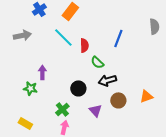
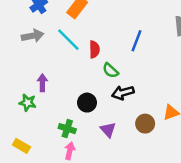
gray arrow: (22, 35) -> (33, 36), moved
brown circle: (118, 100) -> (145, 124), moved
green cross: (62, 109) -> (67, 129), turned -32

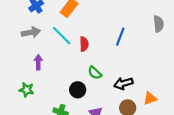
green semicircle: (110, 70) -> (95, 73), moved
purple arrow: (42, 83) -> (38, 62), moved
black arrow: (123, 93) -> (123, 83), moved

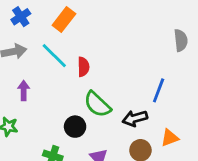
blue line: (120, 37) -> (159, 90), moved
green semicircle: (95, 73) -> (97, 104), size x1.5

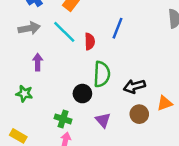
blue line: (159, 90) -> (117, 28), moved
green semicircle: (97, 104) -> (102, 74), turned -130

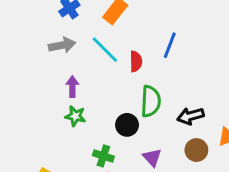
green star: (24, 94) -> (75, 116), moved

